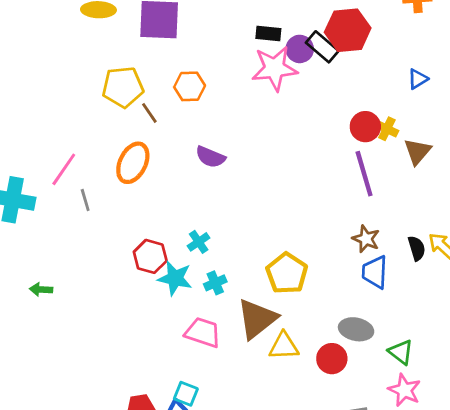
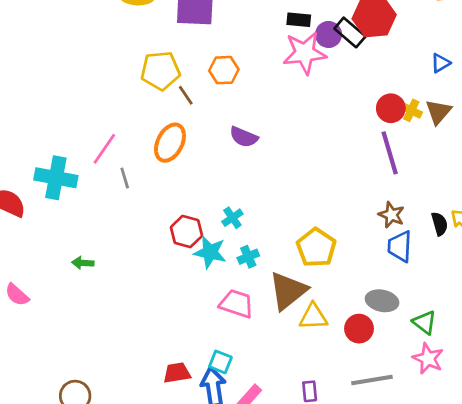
brown triangle: (417, 152) -> (438, 112), moved

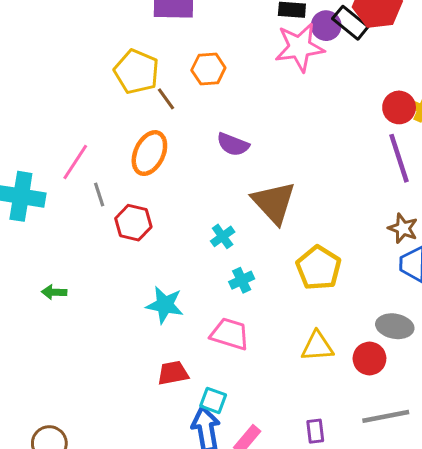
yellow pentagon: (160, 71) -> (137, 72), turned 30
red hexagon: (186, 232) -> (133, 223), moved
cyan star: (210, 252) -> (165, 305), moved
brown triangle: (288, 291) -> (274, 203), moved, turned -33
red trapezoid: (177, 373) -> (173, 373), moved

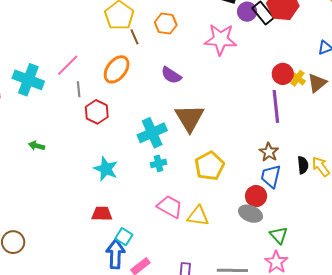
pink star: (300, 47) -> (221, 39), moved
cyan cross: (223, 236) -> (152, 133), size x1.8
pink trapezoid: (230, 334) -> (170, 207), moved
red circle: (369, 358) -> (256, 196), moved

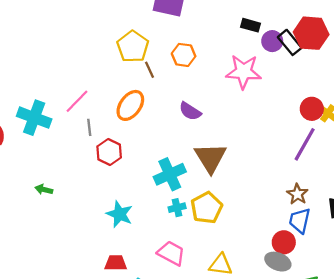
purple line: (276, 106) -> (305, 144), turned 36
yellow pentagon: (209, 166) -> (207, 208), moved
pink trapezoid: (170, 207) -> (171, 253), moved

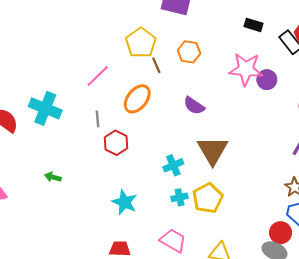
purple circle: (272, 41) -> (267, 80), moved
pink line: (77, 101) -> (98, 76), moved
cyan cross: (170, 174) -> (173, 165), size x0.7

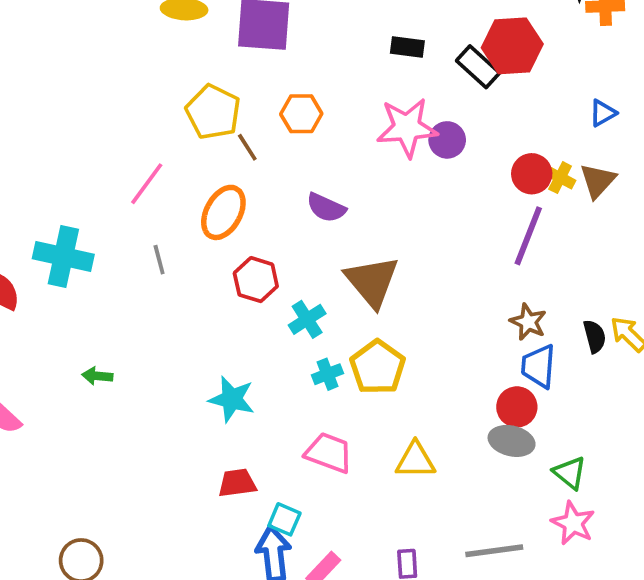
red hexagon: (116, 143) -> (256, 280), moved

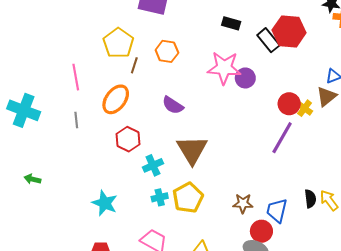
brown line: (247, 147) -> (134, 65), turned 42
brown triangle: (598, 181) -> (326, 96), moved
pink line: (147, 184) -> (76, 77), turned -55
brown star: (528, 322) -> (243, 203), moved, turned -30

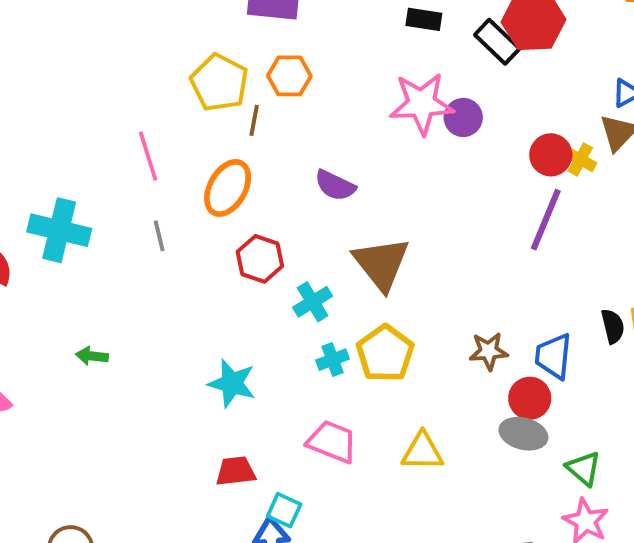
orange hexagon: (167, 51) -> (289, 76), moved

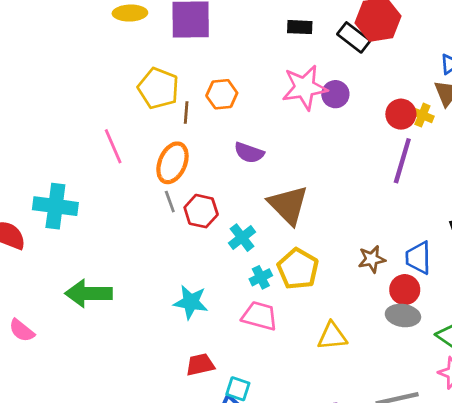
orange hexagon: (289, 76) -> (222, 94), moved
gray line: (159, 236) -> (170, 202), moved
green arrow: (92, 356) -> (89, 293), size x2.0
pink trapezoid: (332, 442) -> (260, 316), moved

